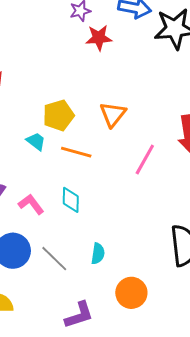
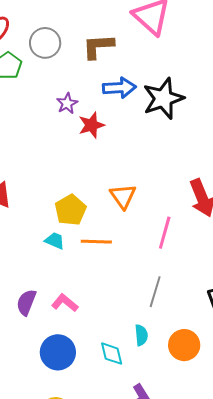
cyan diamond: (71, 200) -> (112, 354), moved
gray line: (54, 259) -> (155, 292), moved, turned 76
orange circle: (131, 293) -> (184, 345), moved

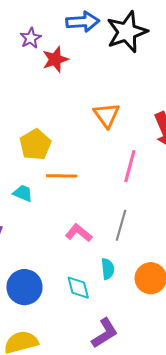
orange triangle: (123, 196) -> (107, 115), moved
cyan trapezoid: (55, 241) -> (23, 193), moved
pink L-shape: (65, 303) -> (79, 233), moved

